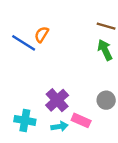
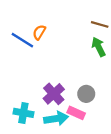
gray circle: (106, 100) -> (86, 94), moved
cyan arrow: (60, 126) -> (56, 119), size x1.5

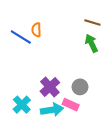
orange semicircle: (39, 32) -> (36, 30), turned -32
cyan cross: (23, 113) -> (22, 105), turned 36

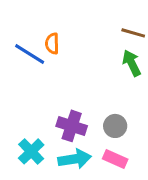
purple cross: (50, 87) -> (72, 126), turned -30
pink rectangle: (71, 105) -> (115, 159), moved

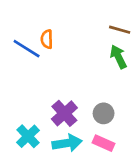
purple cross: (72, 126) -> (64, 113), turned 30

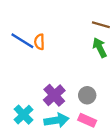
orange semicircle: (47, 39) -> (39, 42), moved

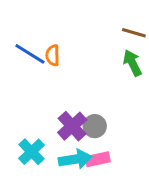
gray circle: (87, 95) -> (95, 126), moved
pink rectangle: (87, 120) -> (98, 159), moved, turned -36

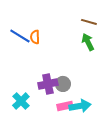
purple cross: (72, 126) -> (48, 84), turned 30
cyan arrow: (75, 159) -> (80, 106), moved

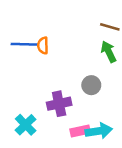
blue line: (20, 36) -> (24, 44), turned -30
gray circle: (63, 84) -> (91, 85), moved

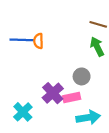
purple cross: (59, 104) -> (53, 93), turned -30
pink rectangle: (80, 131) -> (72, 98), moved

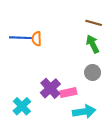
gray circle: (82, 76) -> (93, 72), moved

